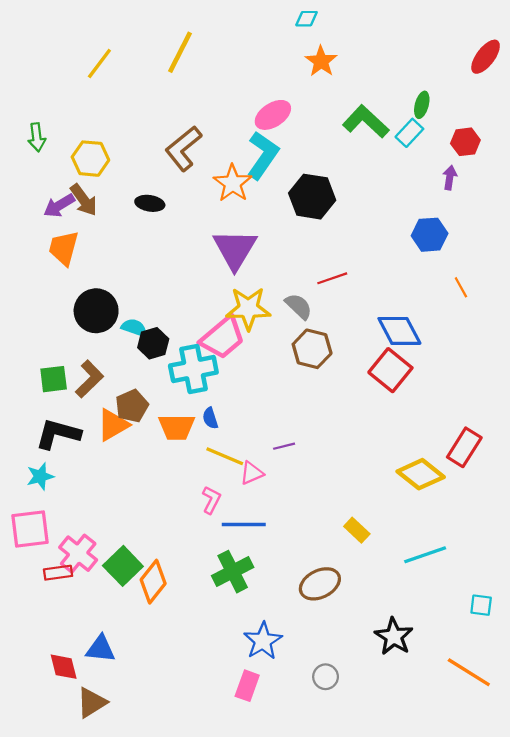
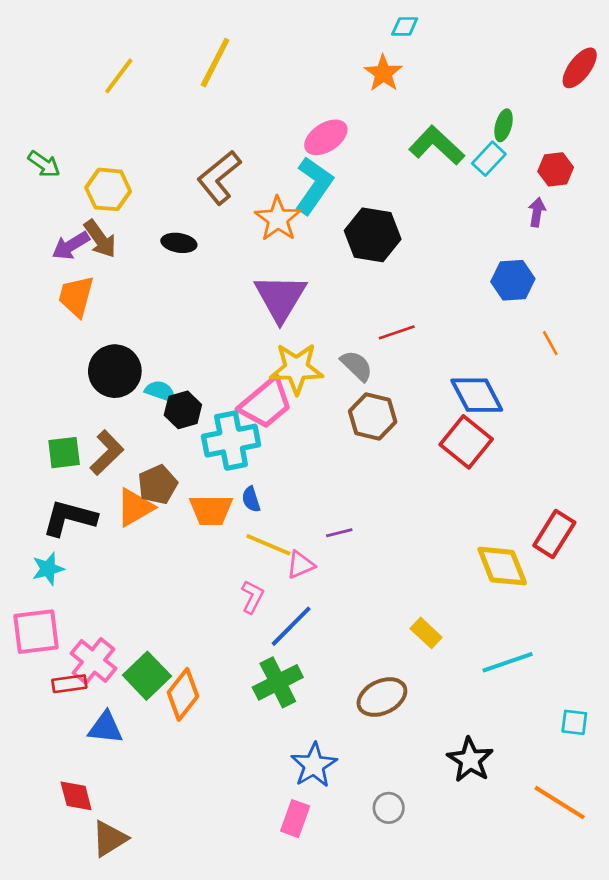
cyan diamond: (306, 19) -> (405, 26), moved
green arrow: (37, 137) -> (44, 164), turned -48
yellow diamond: (421, 474) -> (502, 566), turned 30
blue line: (244, 525) -> (291, 626), turned -45
blue triangle: (101, 649) -> (105, 728), moved

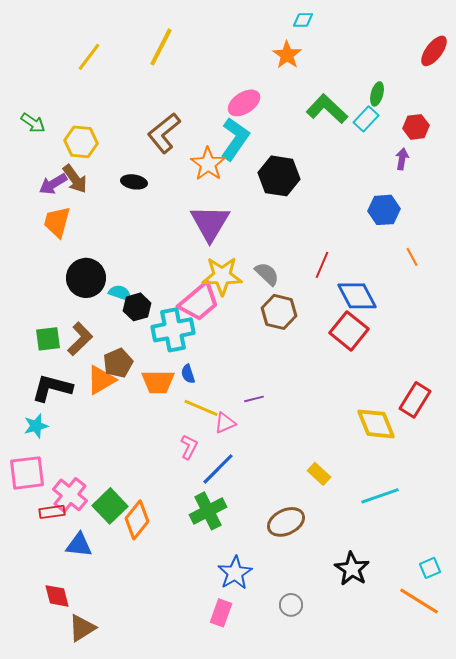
red line: (397, 332) -> (322, 265), moved, turned -48
cyan square: (574, 722) -> (430, 568), moved, turned -30

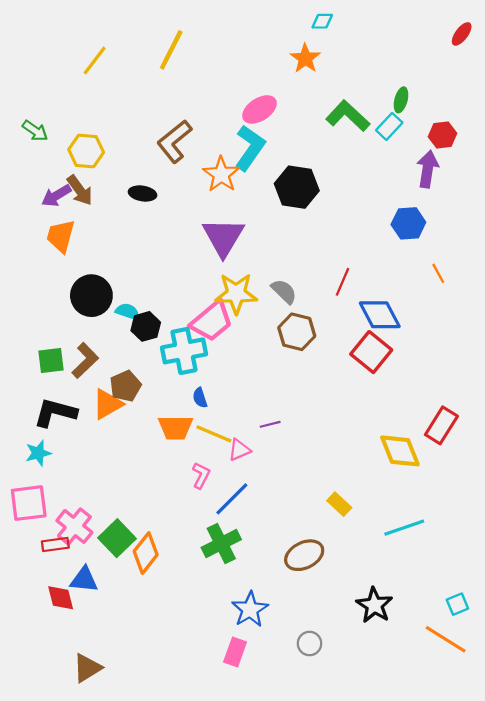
red ellipse: (434, 51) -> (462, 34), moved, size x0.7
purple arrow: (402, 159) -> (428, 169), size x1.6
orange trapezoid: (158, 382) -> (175, 428), moved
red diamond: (57, 596) -> (61, 598), moved

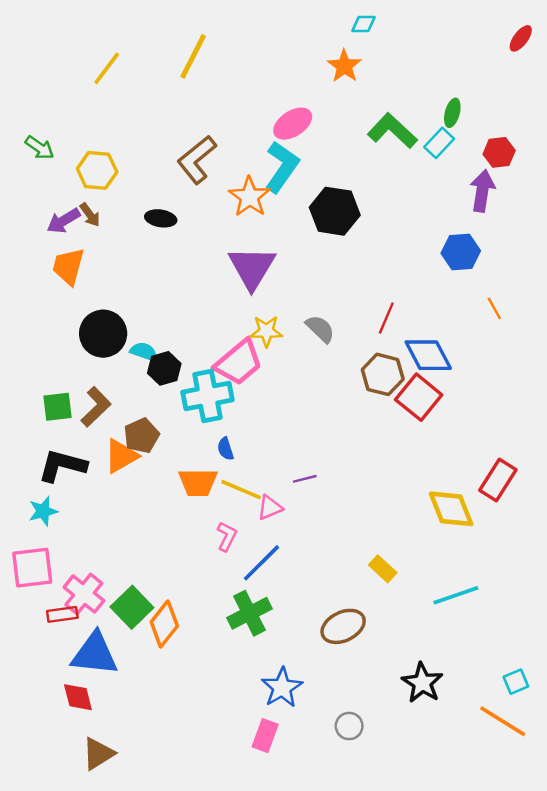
brown arrow: (80, 190) -> (90, 215), size x0.7
yellow star: (236, 294) -> (266, 331), size x0.7
brown hexagon: (297, 332) -> (383, 374), moved
blue triangle: (84, 580) -> (95, 654), size x1.5
red diamond: (61, 598) -> (78, 697), moved

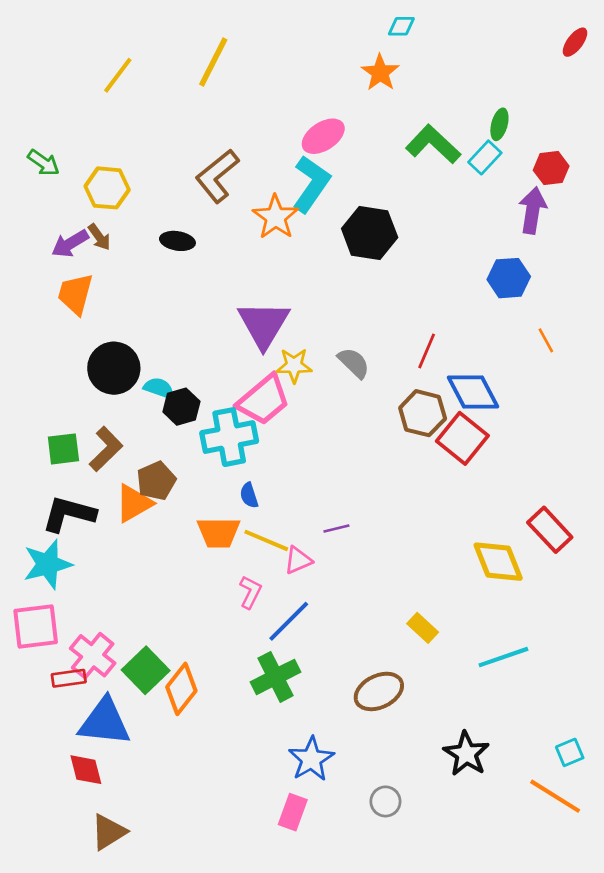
purple triangle: (252, 268) -> (264, 324), moved
red rectangle: (498, 480) -> (550, 530), turned -75
cyan star: (43, 511) -> (48, 564), size x1.5

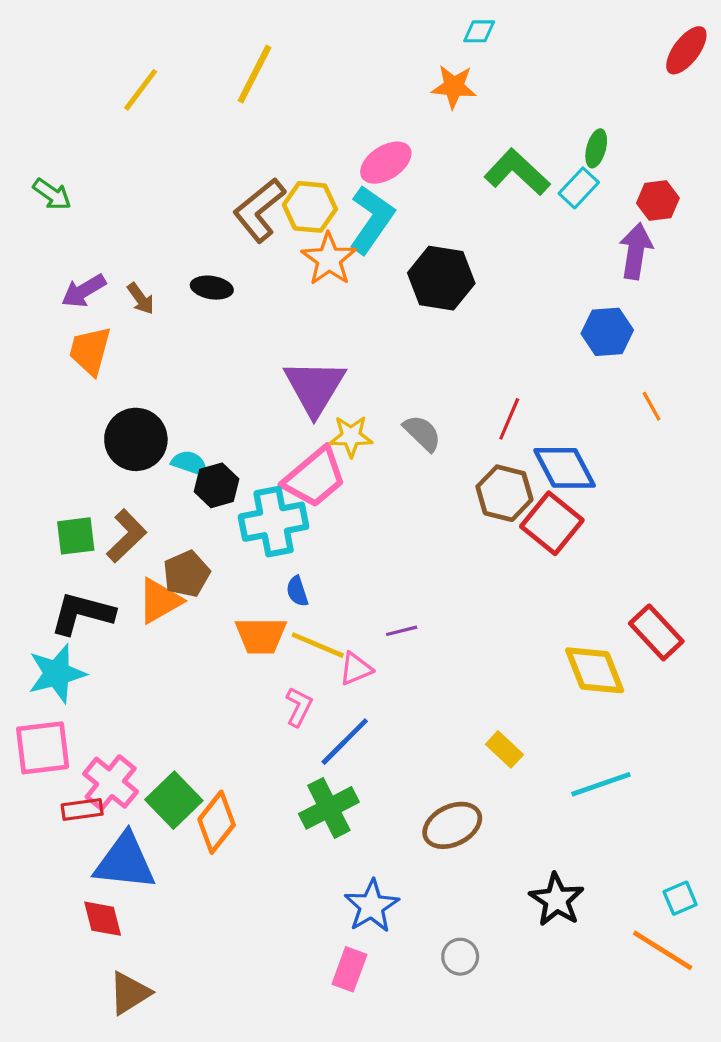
red ellipse: (575, 42) -> (686, 50), size x1.4
orange star: (380, 73) -> (454, 87), turned -30
yellow hexagon: (107, 188) -> (310, 207), moved
brown arrow: (99, 237) -> (141, 299), moved

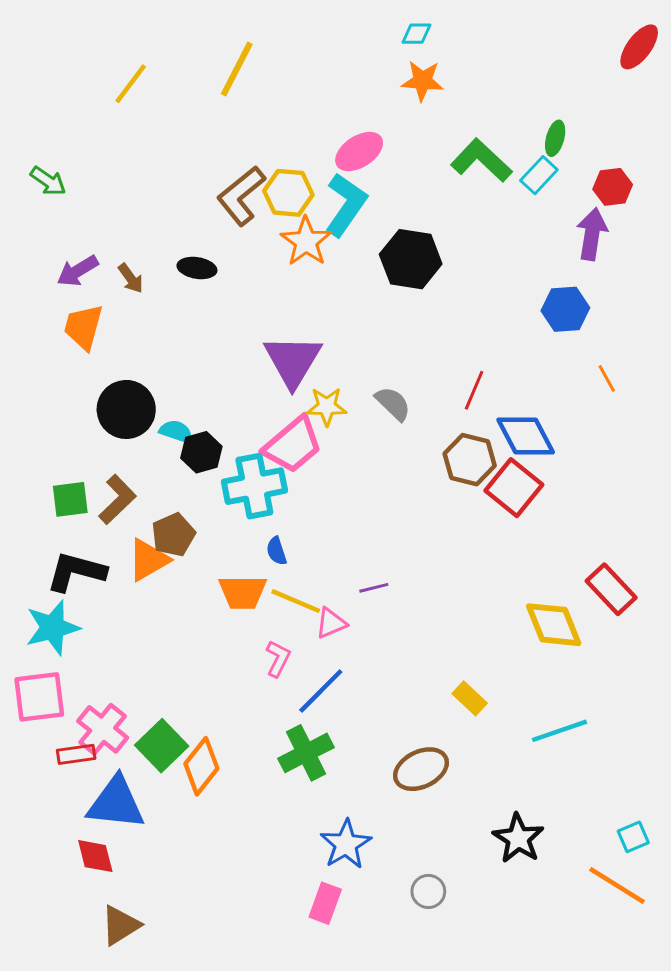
cyan diamond: (479, 31) -> (417, 34), moved

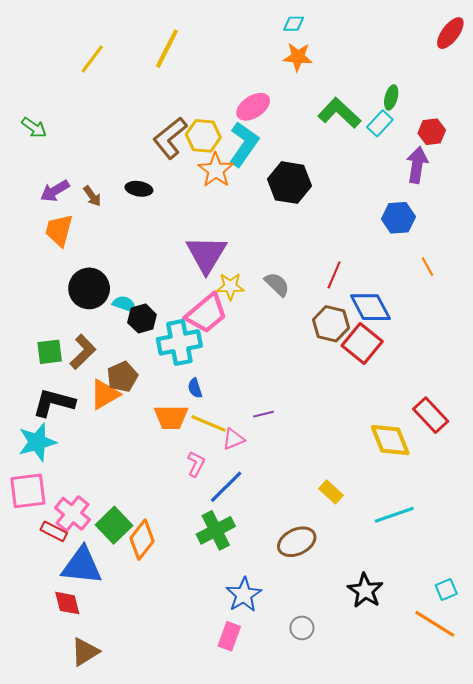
red rectangle: (76, 754) -> (54, 531), turned 35

